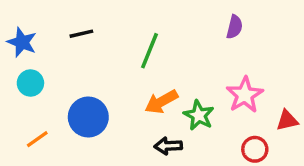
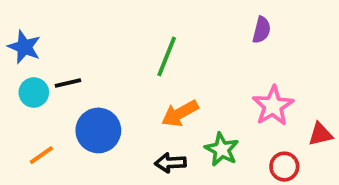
black line: (81, 34) -> (68, 83), moved
green star: (199, 115) -> (222, 149), moved
black arrow: (168, 146) -> (170, 163), moved

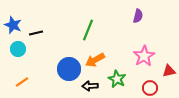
black line: (68, 83) -> (36, 33), moved
blue circle: (98, 130) -> (69, 69), moved

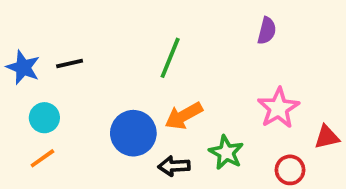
blue star: (13, 25) -> (23, 67), moved
cyan circle: (18, 49) -> (44, 118), moved

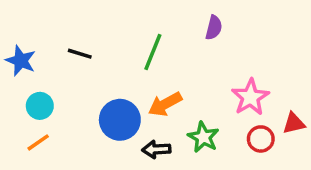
purple semicircle: (267, 31) -> (214, 28), moved
black line: (70, 64) -> (80, 54), moved, turned 30
red circle: (290, 170) -> (261, 139), moved

